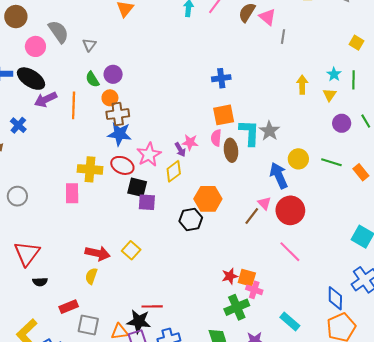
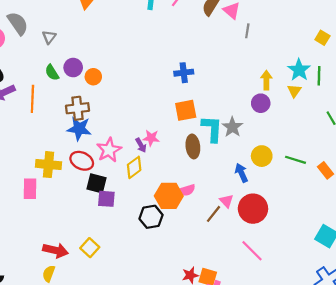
cyan star: (334, 74) -> (299, 70), size x1.5
orange circle: (110, 98) -> (93, 77), moved
purple circle: (342, 123) -> (261, 103), moved
pink semicircle: (216, 138) -> (187, 190), moved, turned -112
blue arrow: (279, 175) -> (241, 173), size x0.7

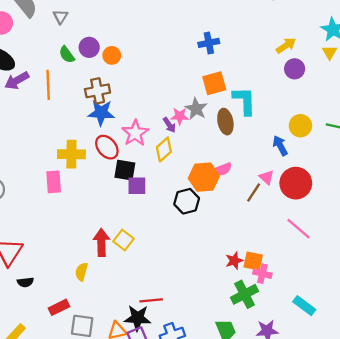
yellow arrow: (266, 80) -> (286, 45), moved, turned 60
gray star: (232, 127) -> (196, 109), moved
red ellipse: (82, 161) -> (107, 147), turned 30
red arrow: (55, 250) -> (101, 242), moved, turned -100

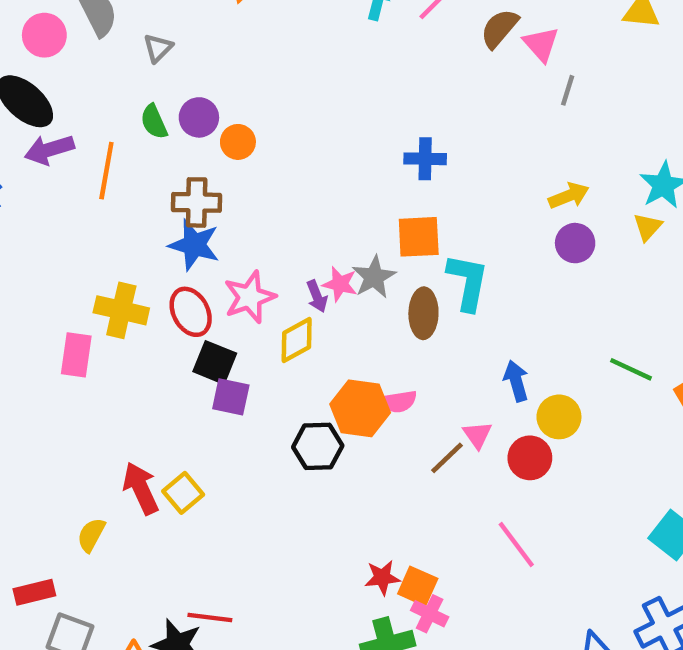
yellow circle: (300, 126) -> (559, 417), moved
red circle: (296, 183) -> (530, 458), size x0.7
red arrow: (101, 242) -> (141, 488), turned -36

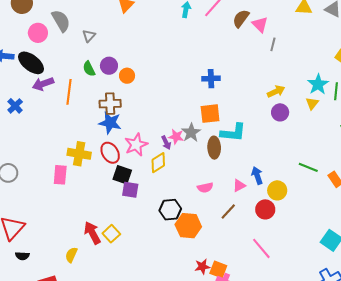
cyan L-shape: (468, 282) -> (233, 133), turned 88
orange hexagon: (360, 408) -> (188, 226), moved
pink triangle: (477, 435) -> (239, 186), moved, turned 40

